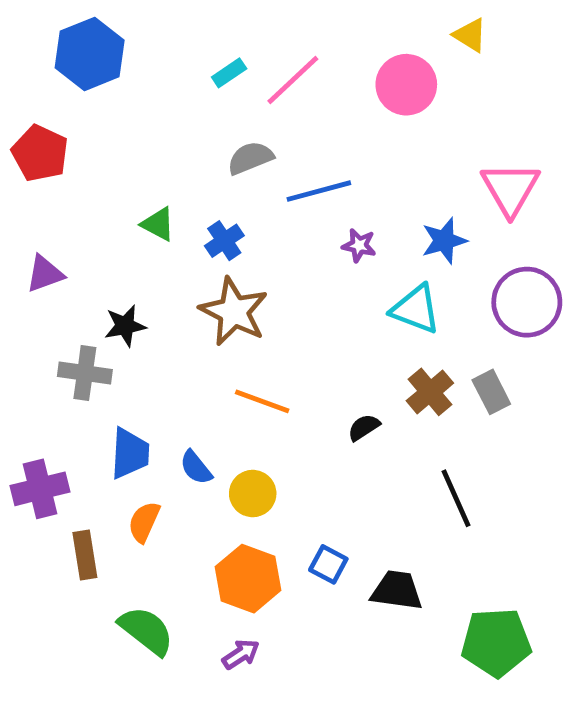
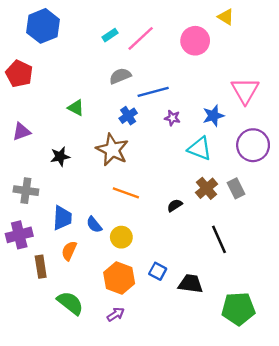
blue cross: (224, 241) -> (128, 116), moved
gray cross: (85, 373) -> (26, 191), moved

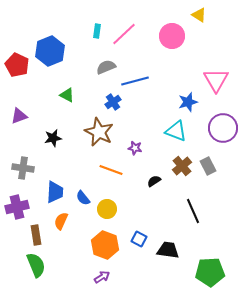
blue hexagon: (43, 26) -> (50, 51), moved
cyan rectangle: (110, 35) -> (97, 31), turned -48
purple star: (172, 118) -> (135, 148), moved
green semicircle: (70, 303) -> (36, 265), moved, turned 30

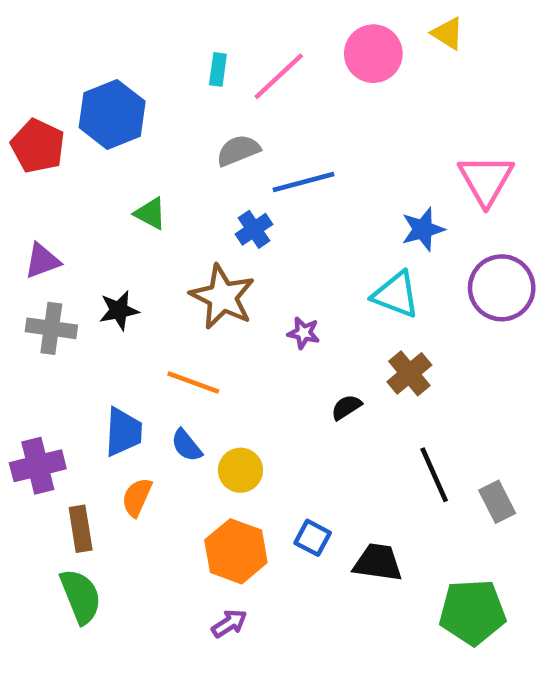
pink circle: (172, 36) -> (373, 54), moved
gray rectangle: (208, 166) -> (497, 502), moved
gray cross: (23, 168) -> (51, 328), moved
orange line: (111, 170) -> (193, 382), moved

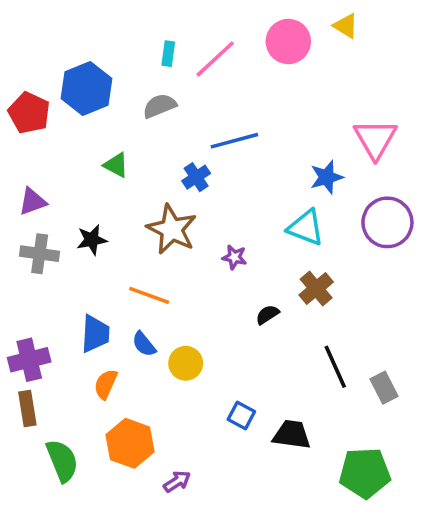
gray semicircle: (238, 150) -> (160, 106), moved
brown rectangle: (81, 529) -> (27, 408), moved
orange hexagon: (236, 551) -> (130, 443), moved

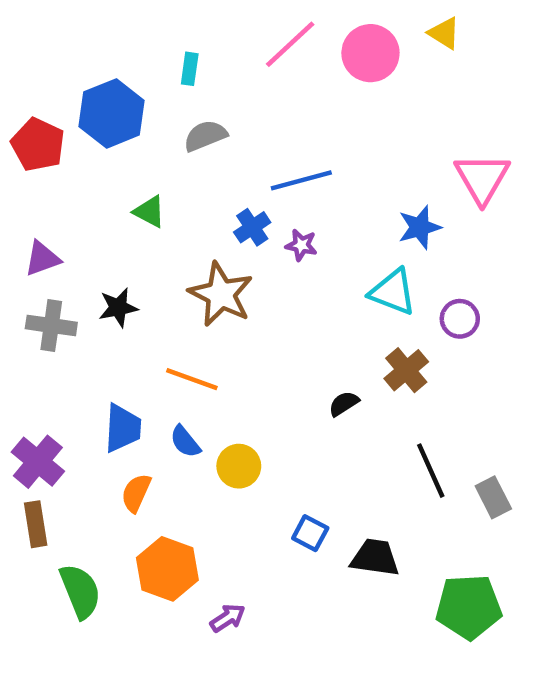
cyan rectangle: (168, 54) -> (190, 69), moved
pink line: (215, 59) -> (290, 44), moved
purple circle: (387, 222) -> (460, 319), moved, size x0.6
purple star: (234, 257) -> (301, 245), moved
purple cross: (29, 360) -> (38, 462), turned -36

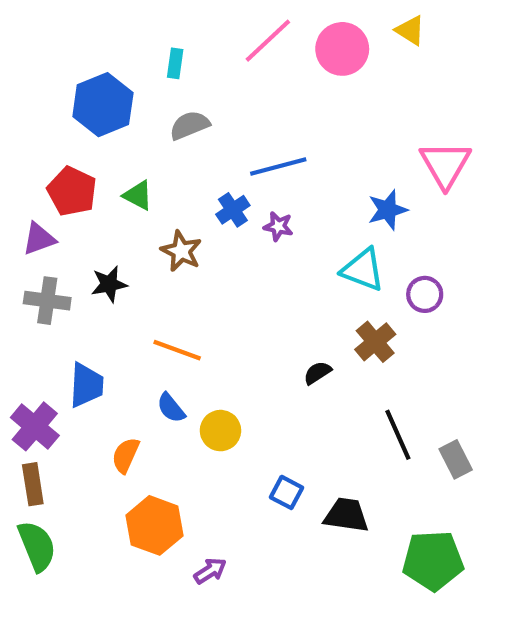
red pentagon: (38, 145) -> (72, 191), moved
brown star: (221, 294) -> (181, 251), moved, size x0.7
blue trapezoid: (123, 428) -> (86, 385), moved
green semicircle: (80, 591) -> (37, 546), moved

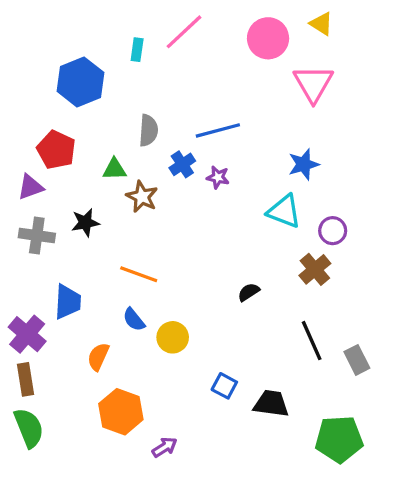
pink line: (268, 41) -> (184, 32), moved
gray semicircle: (190, 125) -> (148, 130), moved, turned 116
pink triangle: (445, 164) -> (313, 84), moved
green triangle: (138, 195) -> (114, 169), moved, turned -30
brown cross: (375, 342) -> (315, 269), moved

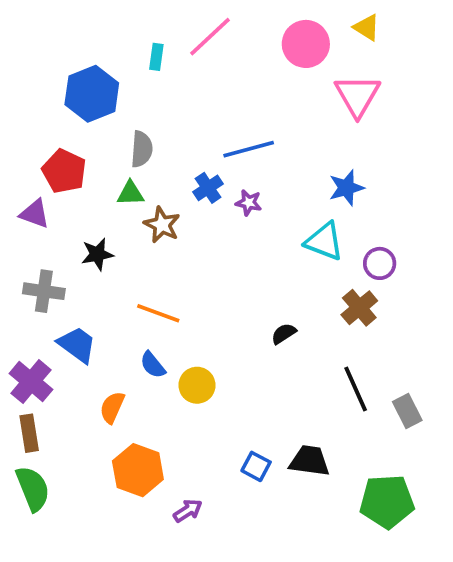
gray semicircle: (148, 130) -> (142, 149), moved
purple triangle: (30, 187) -> (35, 214), turned 40
gray cross: (37, 235) -> (44, 291), moved
blue trapezoid: (68, 302) -> (77, 345), turned -57
blue square: (224, 386) -> (256, 466), moved

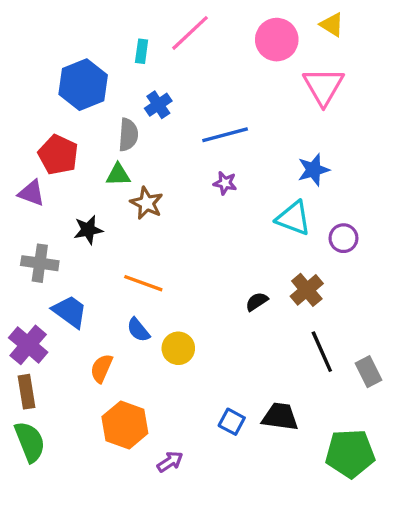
blue cross: (208, 188) -> (158, 105), moved
brown cross: (359, 308) -> (307, 290), moved

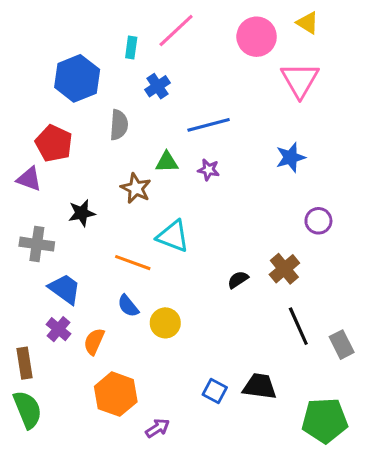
blue cross: (158, 105) -> (158, 86), moved
green triangle: (118, 175) -> (167, 162), moved
cyan triangle: (293, 218) -> (173, 236), moved
purple cross: (28, 345) -> (58, 329), moved, size x0.7

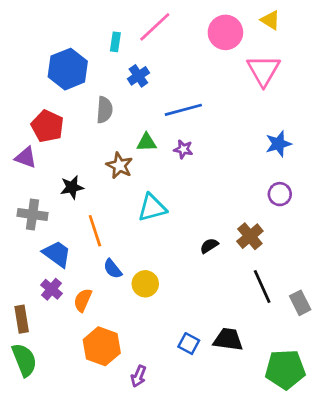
blue star: (291, 157) -> (278, 144), moved
cyan triangle: (173, 236) -> (152, 208), turned -36
orange line: (133, 263) -> (95, 231), moved, turned 52
purple arrow: (158, 428) -> (138, 376), turned 145

